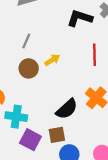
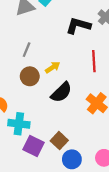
black semicircle: (67, 109) -> (61, 92), moved
brown square: (57, 135) -> (59, 141), turned -35

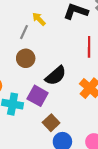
yellow arrow: (53, 67) -> (39, 19), moved, turned -104
purple square: (33, 146) -> (38, 96), moved

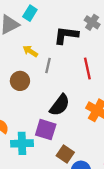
gray line: (24, 32) -> (48, 66), moved
brown circle: (26, 58) -> (20, 81), moved

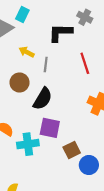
black semicircle: (60, 105) -> (43, 99), moved
brown square: (65, 154) -> (72, 150), turned 35

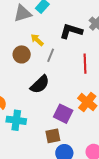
brown circle: (20, 82) -> (22, 54), moved
purple square: (50, 128) -> (63, 114), moved

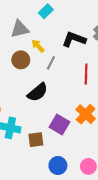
gray triangle: (23, 13) -> (20, 29), moved
brown square: (53, 136) -> (36, 140), moved

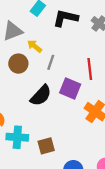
black L-shape: (74, 39) -> (66, 18), moved
purple square: (60, 125) -> (70, 89), moved

